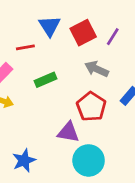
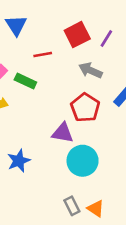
blue triangle: (50, 26) -> (16, 25), moved
red line: (25, 47) -> (43, 54), moved
green rectangle: (45, 80) -> (25, 81), moved, turned 48

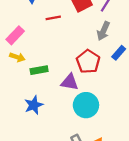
gray arrow: (90, 70) -> (103, 31), moved, turned -90
green rectangle: (25, 81) -> (39, 70), moved, turned -35

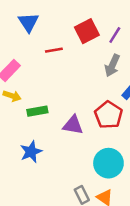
red pentagon: (88, 61) -> (108, 115), moved
cyan circle: (86, 105) -> (108, 163), moved

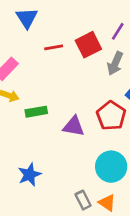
red square: (87, 31) -> (88, 45), moved
blue star: (31, 152) -> (29, 175), moved

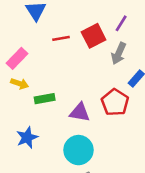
cyan circle: (111, 167) -> (78, 150), moved
blue star: (29, 175) -> (27, 137), moved

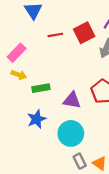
blue star: (27, 137) -> (37, 119), moved

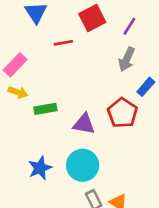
red square: (84, 33) -> (92, 18), moved
blue star: (37, 119) -> (40, 168), moved

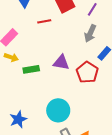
purple triangle: (84, 124) -> (61, 62), moved
blue star: (40, 168) -> (18, 119), moved

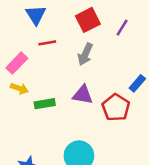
red line: (44, 21) -> (47, 43), moved
gray arrow: (90, 33) -> (85, 54), moved

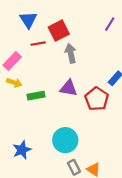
red square: (88, 20) -> (59, 31), moved
purple line: (122, 28) -> (110, 24), moved
gray arrow: (85, 54) -> (71, 53), turned 144

